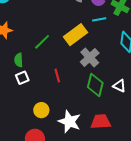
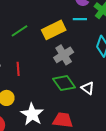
red line: (57, 75) -> (18, 69), moved
green diamond: (95, 85) -> (64, 83), turned -60

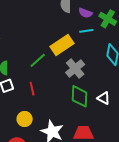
green line: (20, 31) -> (38, 60), moved
green diamond: (64, 83) -> (79, 96), turned 45

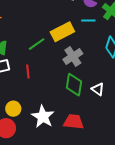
yellow circle: (25, 119) -> (13, 109), moved

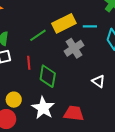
cyan line: (88, 20) -> (90, 26), moved
green diamond: (74, 85) -> (48, 76), moved

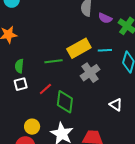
green line: (38, 35) -> (53, 61), turned 30
red line: (29, 63) -> (45, 89), turned 56

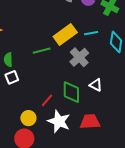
red line: (45, 89) -> (47, 100), moved
green diamond: (65, 102) -> (71, 92), moved
white triangle: (116, 105) -> (96, 85), moved

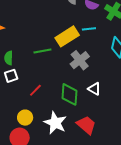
cyan line: (91, 33) -> (89, 29), moved
red line: (47, 100) -> (35, 90), moved
red trapezoid: (90, 122) -> (86, 125), turned 40

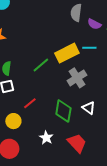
green line: (42, 51) -> (41, 65), turned -36
yellow circle: (25, 118) -> (13, 121), moved
white star: (55, 123) -> (46, 138), size x0.6

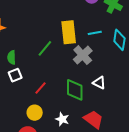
cyan line: (89, 48) -> (95, 33), moved
yellow rectangle: (67, 53) -> (69, 32), turned -60
yellow circle: (13, 121) -> (35, 113), moved

